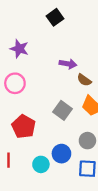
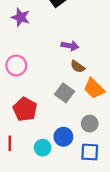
purple star: (19, 49) -> (21, 17), moved
brown semicircle: (84, 80) -> (78, 67), moved

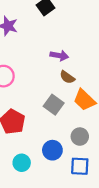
cyan circle: (43, 148) -> (22, 163), moved

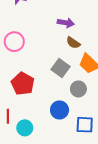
gray circle: (80, 137) -> (78, 89), moved
cyan circle: (22, 163) -> (25, 128), moved

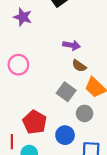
red pentagon: (23, 84) -> (35, 122), moved

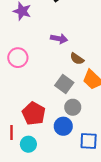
purple arrow: (72, 45) -> (59, 39), moved
gray circle: (85, 113) -> (73, 107), moved

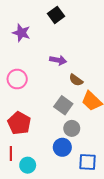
red pentagon: (34, 114) -> (19, 123), moved

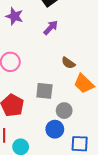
purple arrow: (58, 60) -> (51, 28), moved, turned -56
gray square: (63, 105) -> (44, 91), moved, turned -30

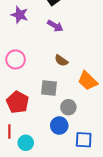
purple arrow: (51, 28) -> (55, 26), turned 77
brown semicircle: (68, 63) -> (61, 60), moved

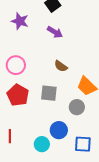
red pentagon: (18, 102) -> (18, 95), moved
gray circle: (68, 107) -> (77, 107), moved
cyan circle: (26, 143) -> (42, 144), moved

